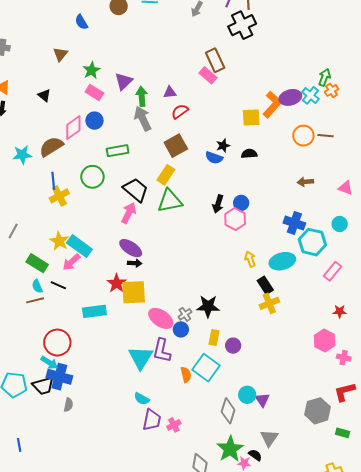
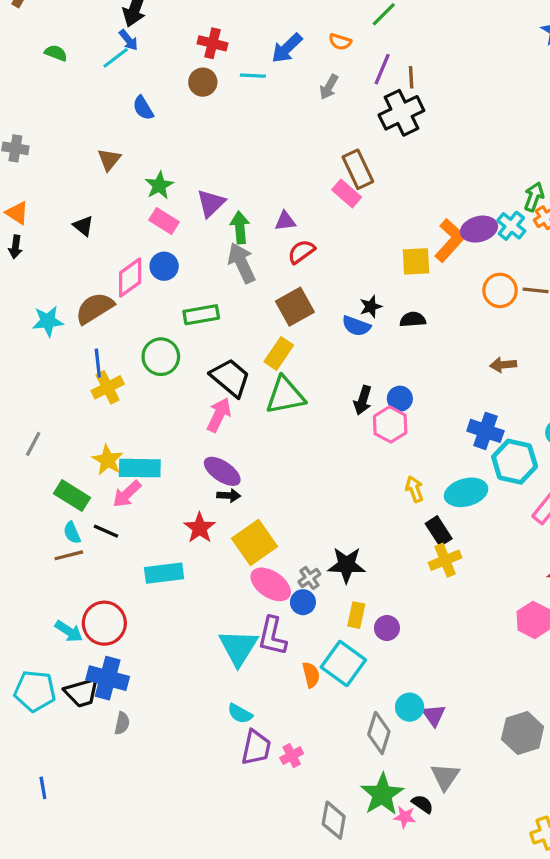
cyan rectangle: (79, 246) -> (140, 468), turned -35
yellow square: (134, 292) -> (255, 542), moved, turned -32
cyan arrow: (49, 363) -> (69, 631), moved

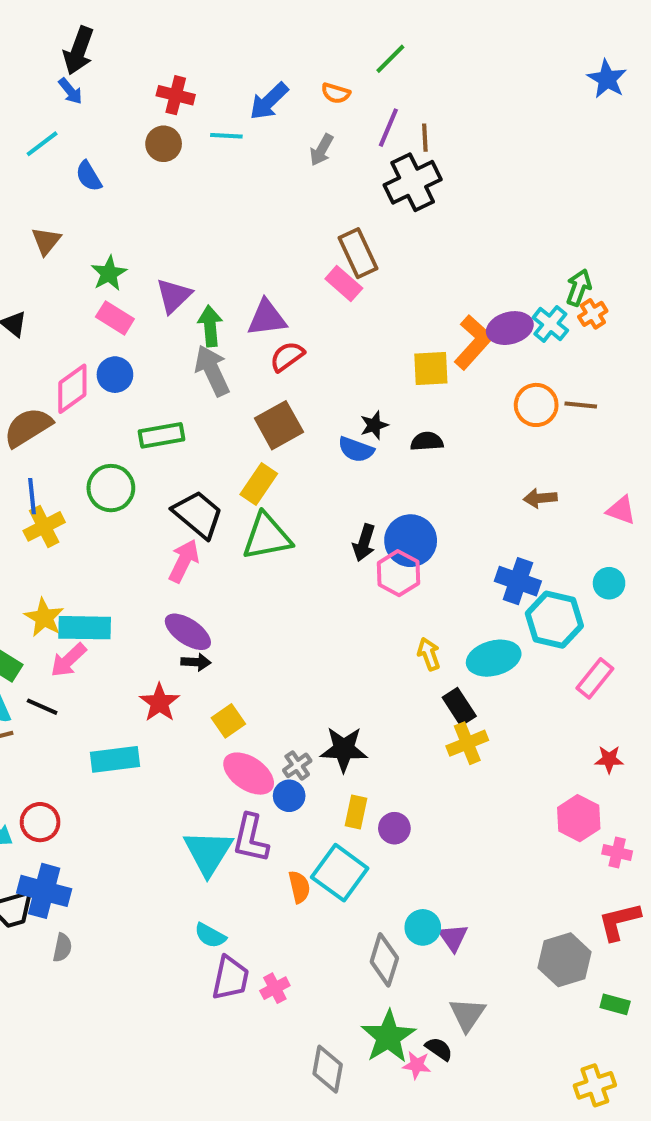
cyan line: (116, 58) -> (42, 144), moved
purple triangle: (285, 221) -> (267, 318), size x1.5
blue circle: (400, 399) -> (411, 541), size x1.6
yellow square: (255, 542) -> (228, 721), size x0.6
red circle: (104, 623) -> (40, 822), size x0.7

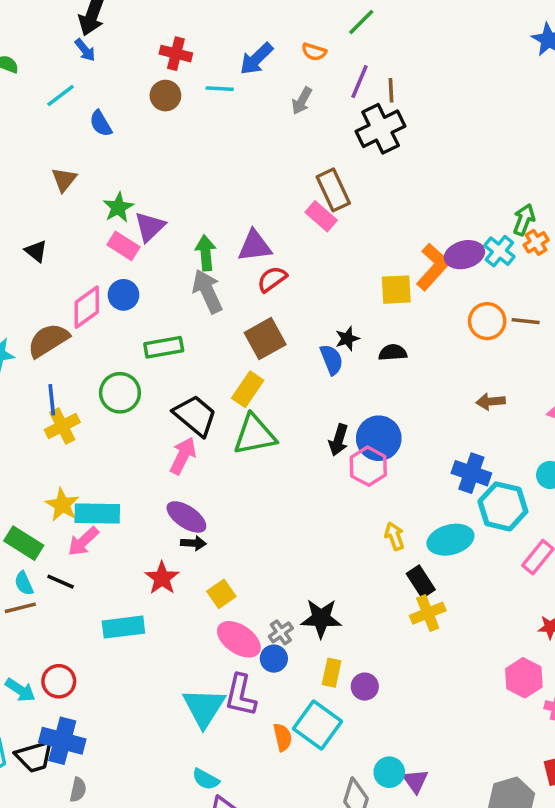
purple triangle: (174, 296) -> (150, 227), moved
blue semicircle: (356, 450) -> (332, 360), turned -132

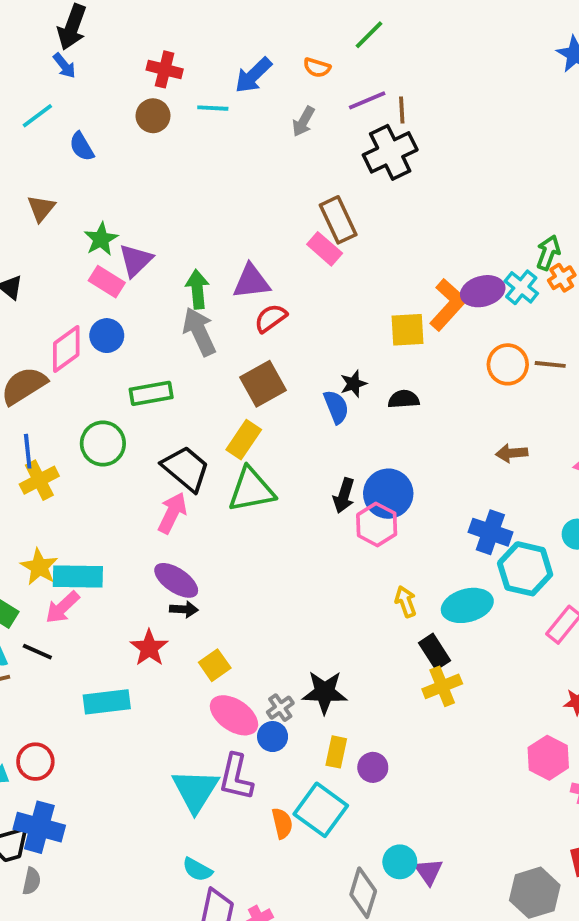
purple line: (360, 82) -> (367, 100), turned 44
gray semicircle: (78, 790) -> (32, 881), moved

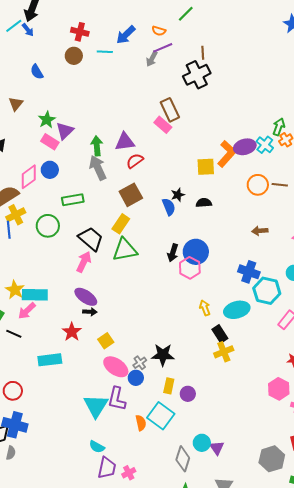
purple line: (367, 100) -> (163, 48), moved
cyan line: (37, 116) -> (14, 26), moved
yellow cross: (39, 480) -> (16, 215), moved

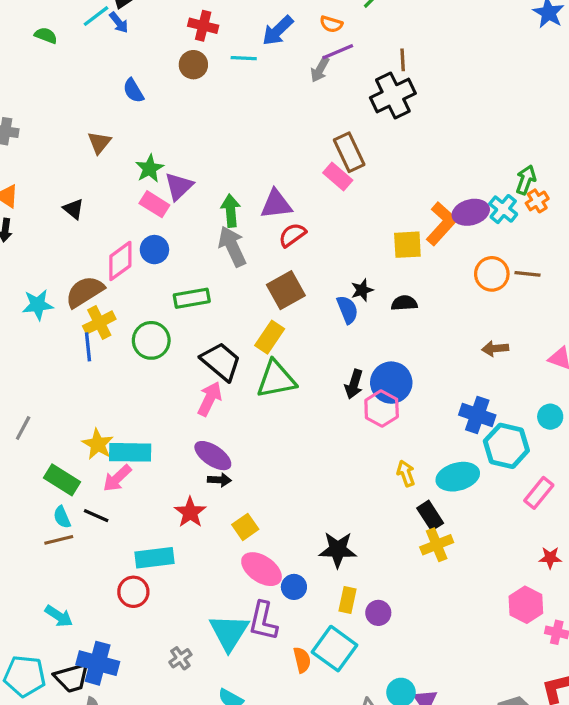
gray cross: (140, 363) -> (180, 658), moved
red circle: (13, 391) -> (133, 592), moved

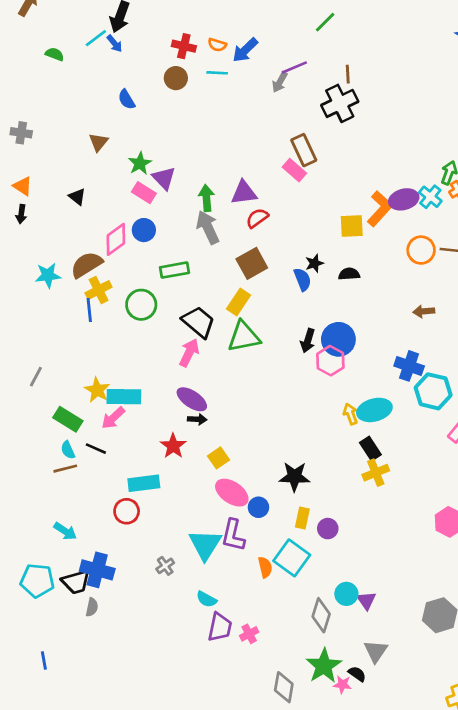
orange semicircle: (331, 24) -> (217, 45), moved
purple triangle: (179, 186) -> (164, 178), turned -30
cyan ellipse: (458, 477) -> (374, 410), moved

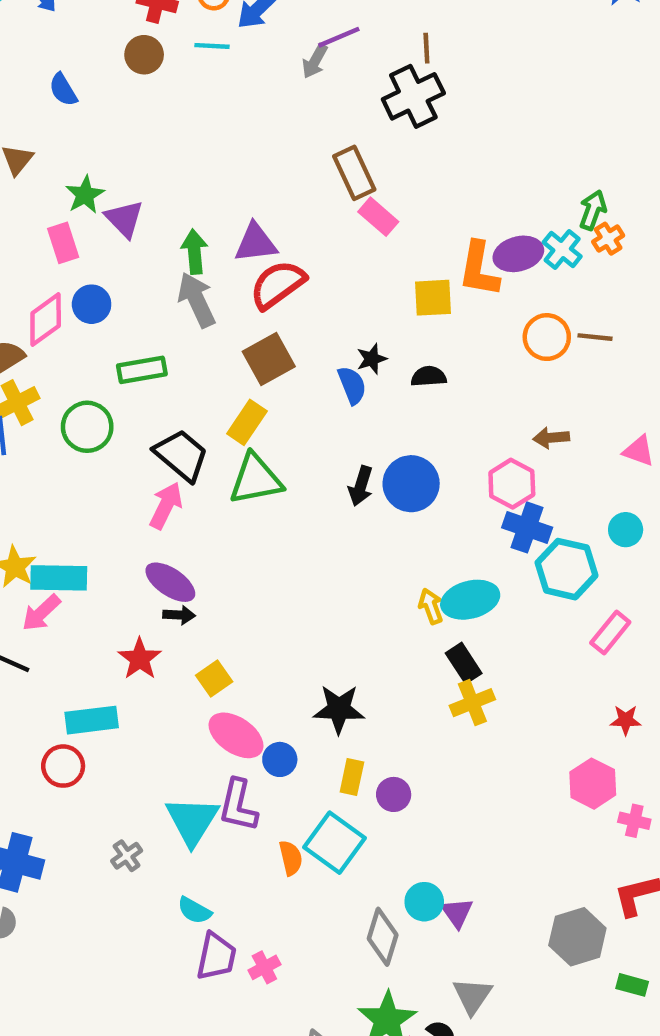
pink rectangle: (294, 170) -> (378, 217), moved
pink rectangle: (144, 193) -> (63, 243), moved, turned 40
orange L-shape: (380, 209) -> (479, 269), turned 148
red semicircle: (257, 218) -> (278, 285), size x1.5
pink hexagon: (330, 361) -> (512, 484), moved

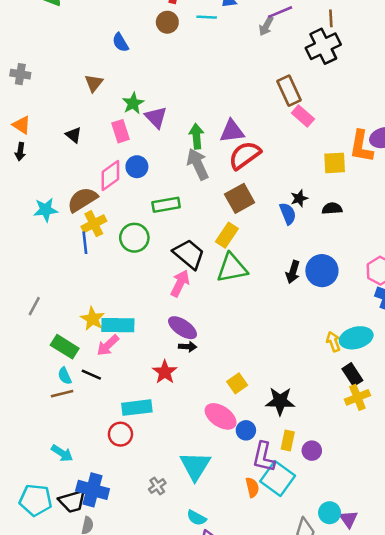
yellow square: (214, 678) -> (237, 383), moved
purple L-shape: (238, 805) -> (264, 457), moved

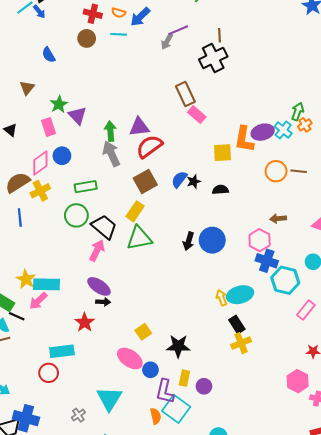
blue semicircle: (288, 214) -> (179, 179), moved, turned -120
yellow cross: (94, 224) -> (40, 191), moved
green circle: (134, 238) -> (76, 215), moved
black line: (91, 375) -> (17, 316), moved

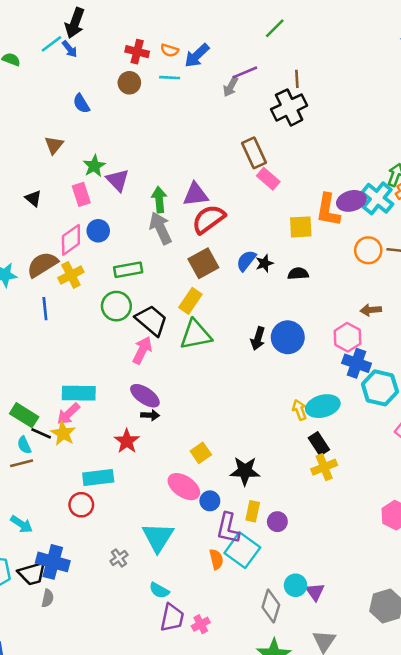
cyan cross: (283, 130) -> (377, 198), size x1.4
yellow star: (26, 279) -> (63, 433), moved

